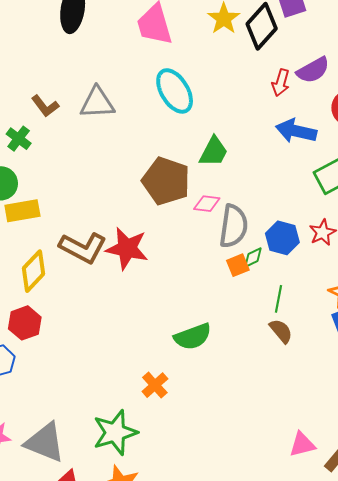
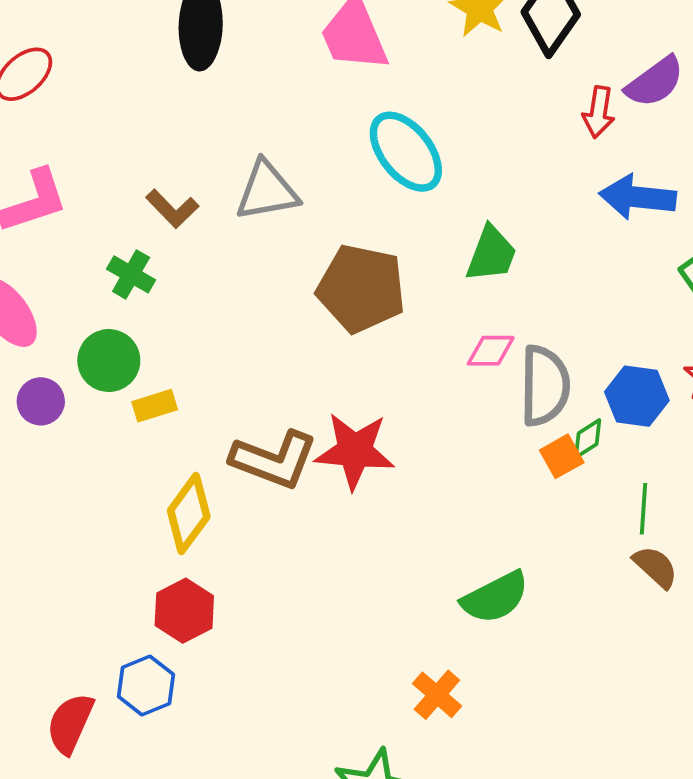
brown pentagon: (166, 181) -> (361, 288), moved
yellow rectangle: (22, 211) -> (155, 406), size x0.7

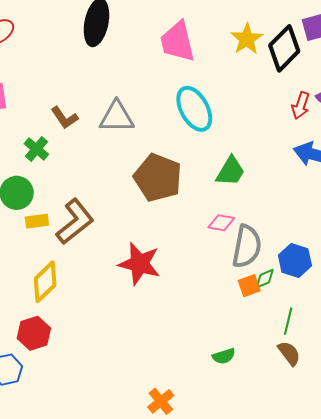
brown L-shape: (274, 460) -> (75, 222), moved, turned -69
green semicircle: (495, 597) -> (224, 356), moved, size x0.6

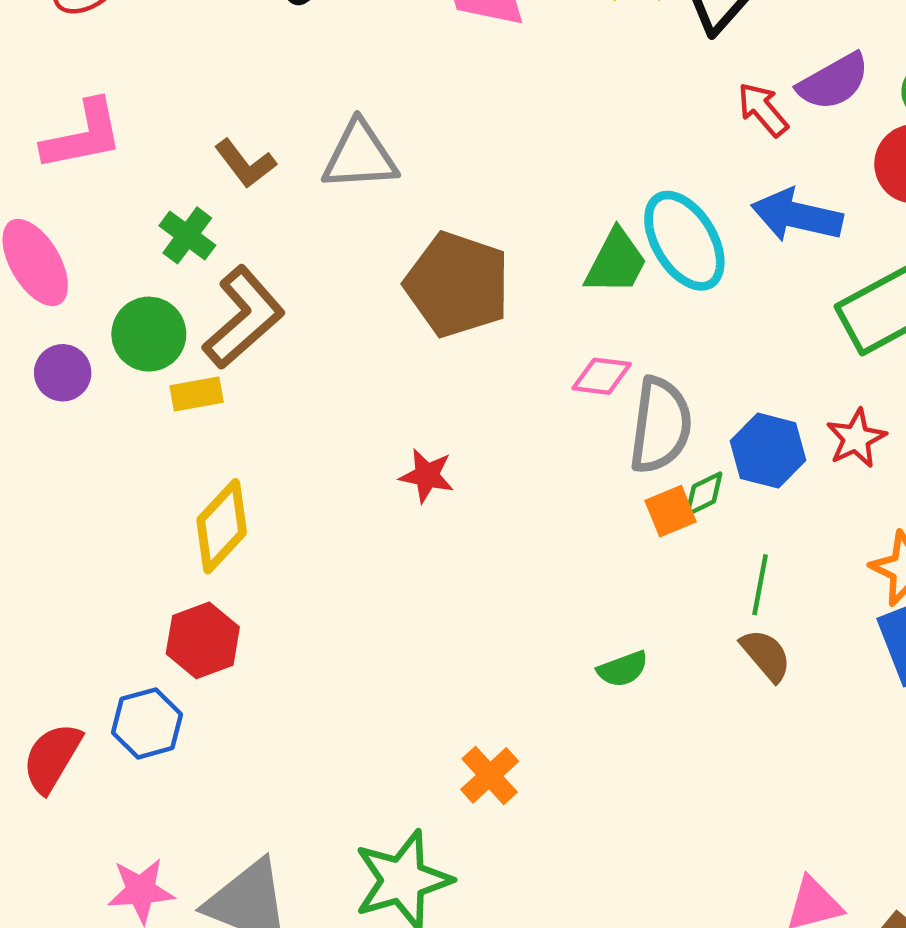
red arrow: (301, 105) -> (763, 110), turned 124
cyan ellipse: (194, 109) -> (684, 241), moved
brown L-shape: (75, 222) -> (244, 317), moved
red star: (139, 264) -> (427, 476), size x0.6

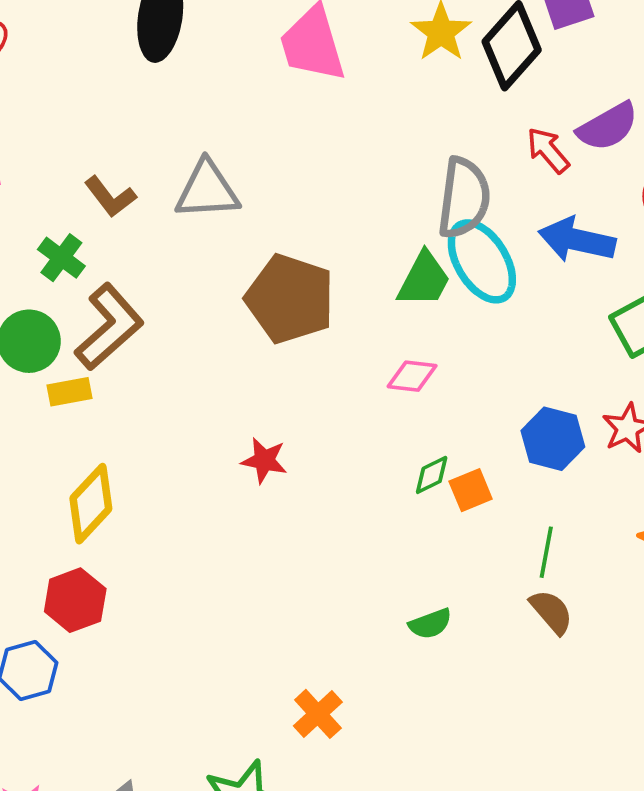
gray semicircle: (660, 425) -> (464, 198), moved
green diamond: (704, 494) -> (432, 475), moved

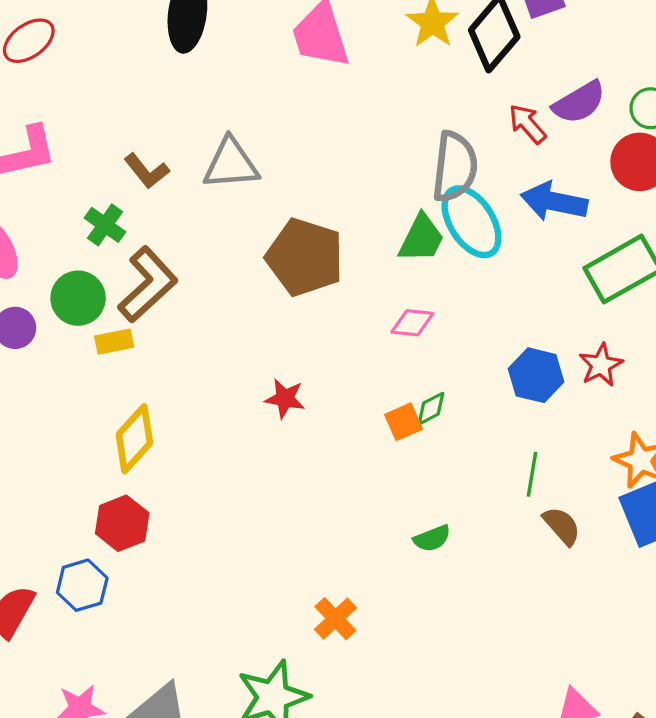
orange square: (471, 490) -> (403, 422), moved
brown semicircle: (551, 612) -> (562, 526), moved

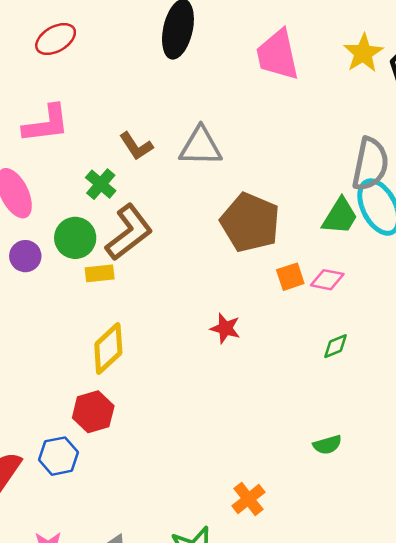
orange square: (403, 422) -> (290, 277), moved

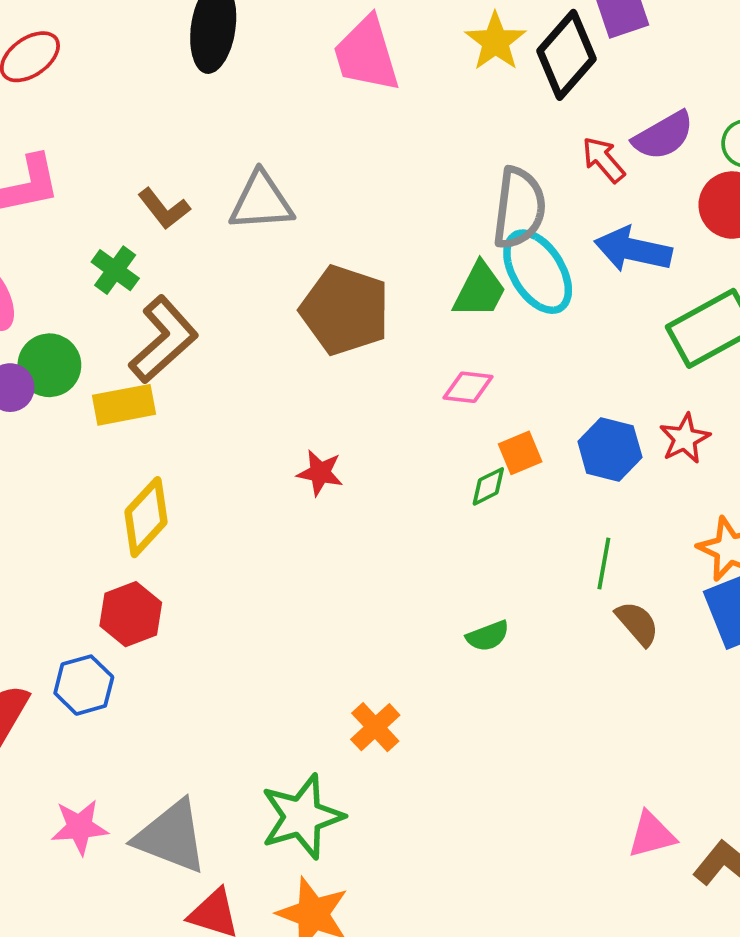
green circle: (75, 238) -> (49, 365), moved
yellow rectangle: (100, 273) -> (124, 405), size x1.4
orange square: (290, 277) -> (520, 453), moved

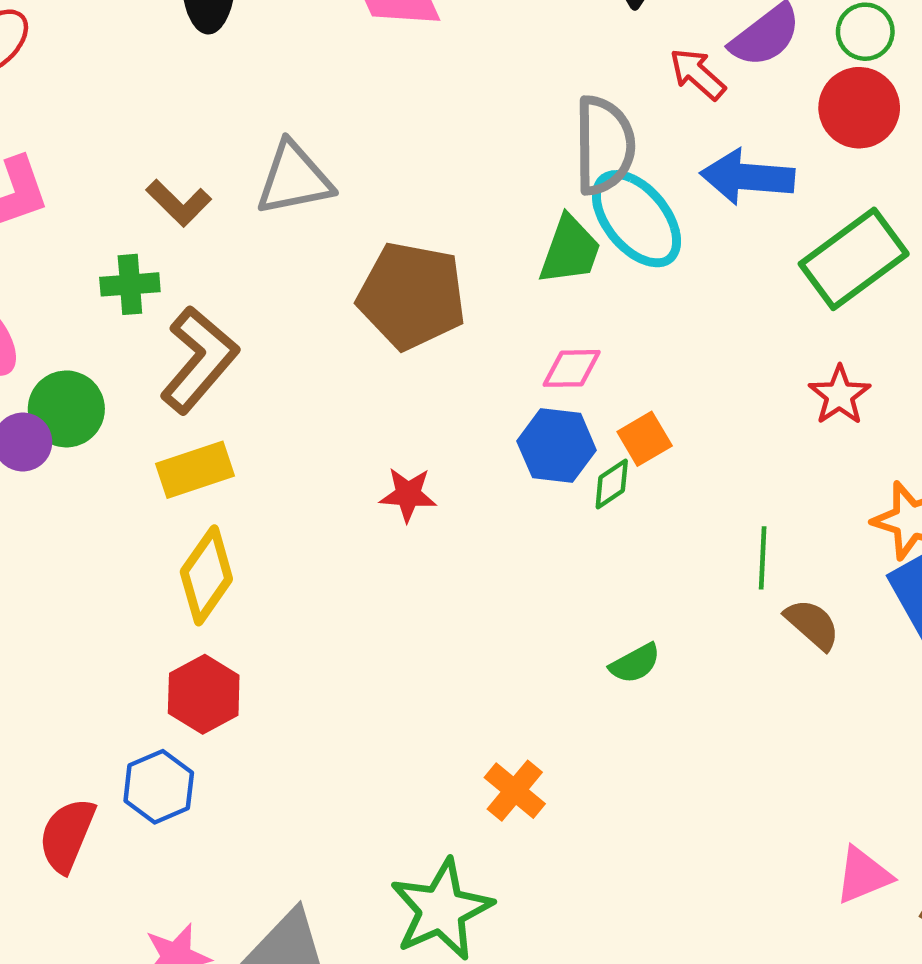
green cross: (115, 270) -> (130, 284), turned -33
yellow rectangle: (124, 405) -> (195, 470), moved
blue hexagon: (610, 449) -> (557, 446), moved

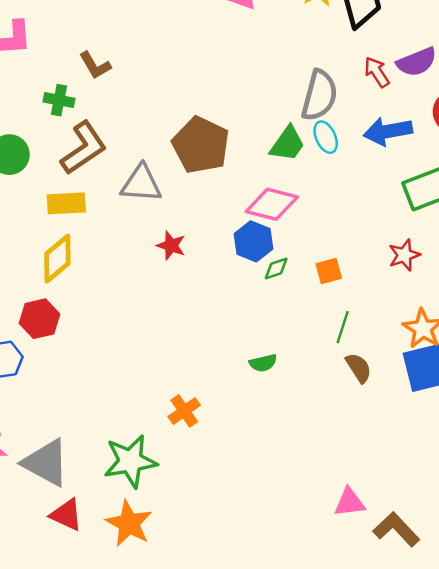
blue arrow: (747, 177) -> (388, 131), turned -30
gray triangle: (294, 179) -> (141, 184), moved
cyan ellipse: (637, 219) -> (326, 137), size x0.6
pink diamond: (572, 368) -> (272, 204), size x1.6
orange square: (645, 439) -> (329, 271), moved

